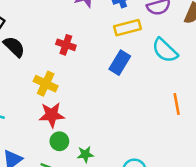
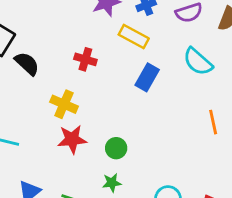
yellow rectangle: (127, 28) -> (134, 37), moved, turned 45
green circle: (59, 141) -> (116, 148), moved

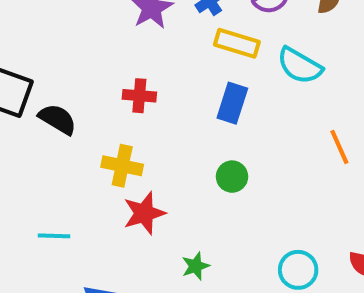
yellow rectangle: (134, 37) -> (237, 43), moved
green circle: (116, 148) -> (232, 177), moved
green star: (112, 183) -> (196, 266), moved

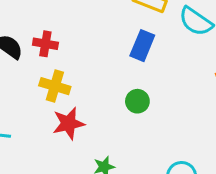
red cross: (139, 96) -> (45, 44), moved

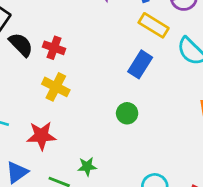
red star: (68, 123) -> (41, 136), moved

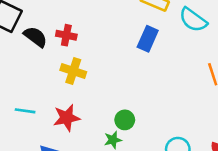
green circle: (127, 113) -> (125, 120), moved

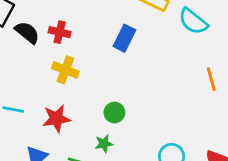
blue rectangle: (148, 39) -> (124, 38), moved
green circle: (125, 120) -> (114, 113), moved

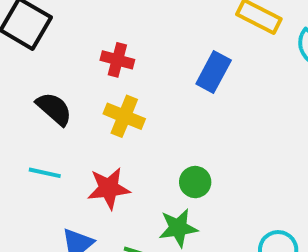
black semicircle: (27, 32) -> (54, 109), moved
green star: (104, 144) -> (178, 228), size x1.4

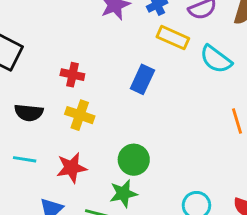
black semicircle: (54, 109) -> (29, 113), turned 148
green circle: (195, 182) -> (134, 160), size x1.4

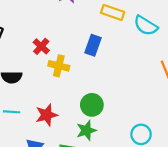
red cross: (72, 75) -> (41, 46), turned 35
yellow cross: (80, 115) -> (59, 66), moved

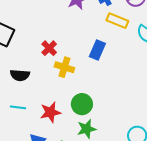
green circle: (92, 105) -> (82, 104), moved

